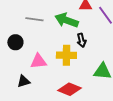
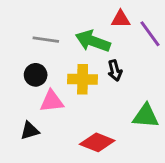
black circle: (15, 42) -> (36, 75), moved
yellow cross: (66, 55) -> (83, 79), moved

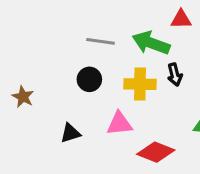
pink triangle: (52, 101) -> (119, 124), moved
black triangle: (30, 131) -> (70, 133), moved

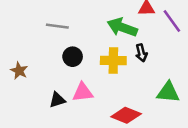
gray line: (100, 41) -> (57, 26), moved
pink triangle: (119, 124) -> (83, 92), moved

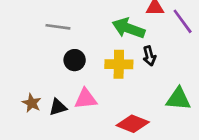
brown star: (19, 71) -> (32, 103), moved

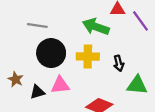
black arrow: (149, 56) -> (119, 63), moved
black circle: (75, 60) -> (51, 53), size x1.6
brown star: (32, 103) -> (16, 79), moved

